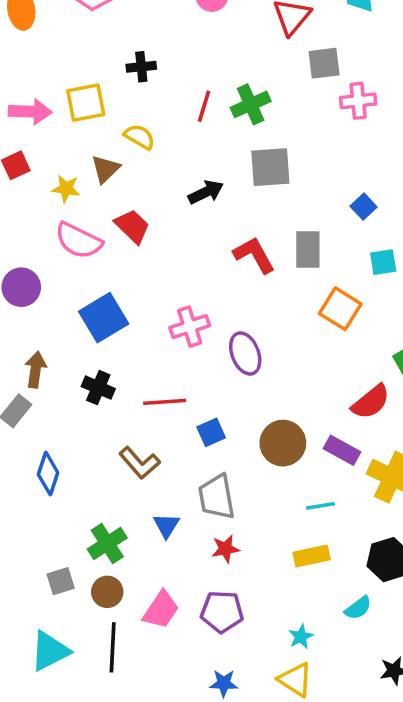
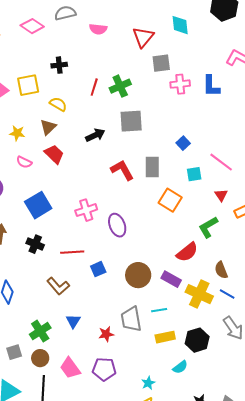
brown triangle: (105, 169) -> (48, 127), moved
pink semicircle: (79, 241) -> (24, 162), size x0.6
gray trapezoid: (217, 497) -> (131, 319), moved
yellow rectangle: (312, 556) -> (165, 337), moved
pink trapezoid: (161, 610) -> (70, 368), turned 110

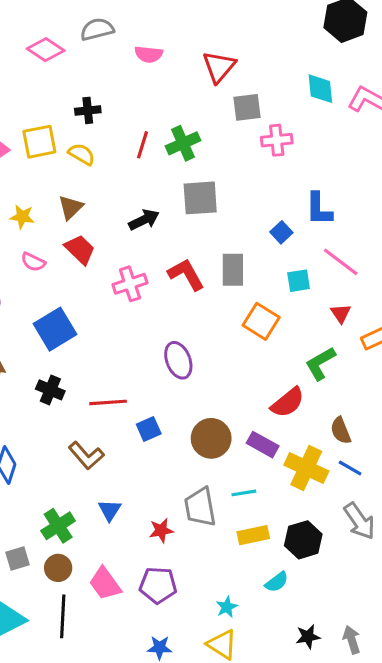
cyan diamond: (180, 25) -> (320, 89), moved
blue L-shape: (211, 86) -> (319, 209), moved
yellow semicircle: (58, 104) -> (82, 154), moved
pink cross: (86, 210) -> (130, 284), moved

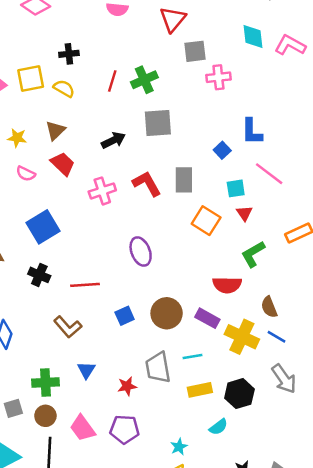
red triangle: (341, 313) -> (244, 213), moved
red semicircle: (288, 402) -> (227, 285), turned 40
blue square: (149, 429) -> (125, 316), moved
green cross: (58, 526) -> (45, 382), turned 30

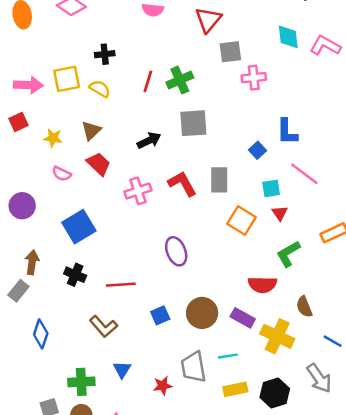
blue line: (277, 337) -> (333, 341), moved

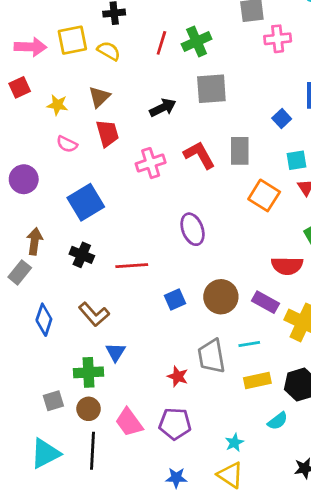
red trapezoid: (99, 164) -> (107, 133), turned 30
brown L-shape: (103, 326) -> (94, 314), moved
blue triangle: (122, 370) -> (116, 352), moved
red star: (163, 386) -> (178, 376), turned 30

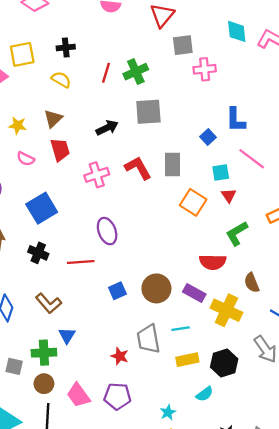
yellow square: (72, 40) -> (22, 54), moved
purple ellipse: (193, 229) -> (107, 231), moved
gray square: (53, 401) -> (14, 366), moved, turned 30

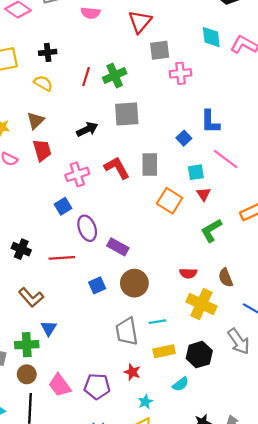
blue square: (42, 208) -> (63, 206), moved, size x0.6
red semicircle: (213, 262) -> (188, 273), moved, size x0.7
purple rectangle: (194, 293) -> (118, 247), moved
red star: (120, 356) -> (132, 372), moved

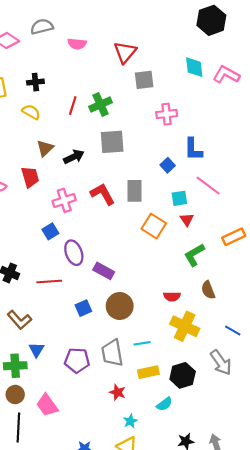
pink cross: (181, 73) -> (167, 114), moved
brown triangle: (36, 121) -> (45, 148), moved
brown semicircle: (226, 278) -> (208, 290), moved
purple pentagon: (97, 386) -> (77, 360), moved

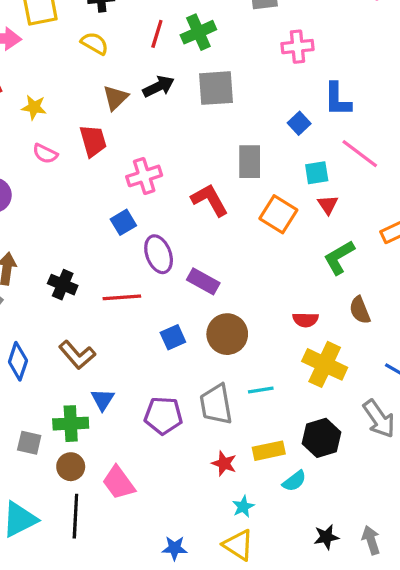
black arrow: (74, 157) -> (159, 87), moved
red L-shape: (103, 194) -> (210, 200), moved
yellow rectangle: (148, 372) -> (269, 451), moved

